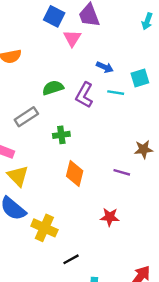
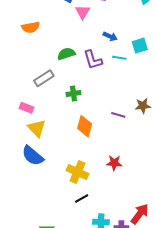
purple L-shape: (84, 95) -> (93, 60), turned -45
purple line: (122, 172) -> (118, 115), moved
yellow cross: (44, 228) -> (78, 172), moved

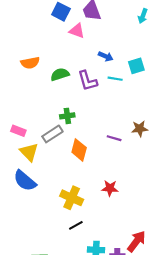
pink triangle: (83, 12) -> (77, 31), turned -42
orange semicircle: (31, 27) -> (30, 63), moved
gray rectangle: (44, 78) -> (52, 134), moved

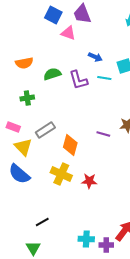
green cross: (67, 116) -> (27, 98), moved
red star: (110, 188) -> (89, 181), moved
yellow cross: (72, 198) -> (61, 174), moved
black line: (76, 225) -> (42, 222), moved

